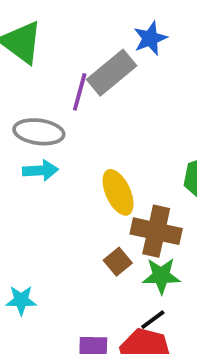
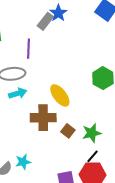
gray rectangle: (112, 73) -> (45, 21), moved, size x0.7
brown cross: (156, 231) -> (43, 118), moved

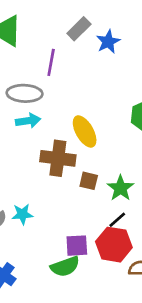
blue star: (58, 13) -> (108, 42), moved
brown square: (68, 131) -> (89, 181), turned -32
green star: (92, 133) -> (120, 188), turned -30

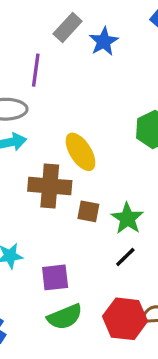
red hexagon: (114, 245) -> (125, 319), moved
purple square: (77, 246) -> (55, 277), moved

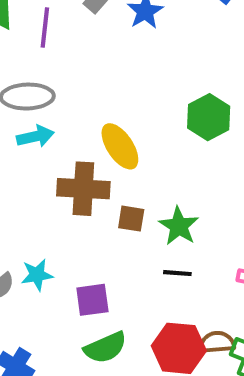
purple line: (36, 70) -> (45, 28), moved
black line: (125, 257) -> (177, 273), turned 50

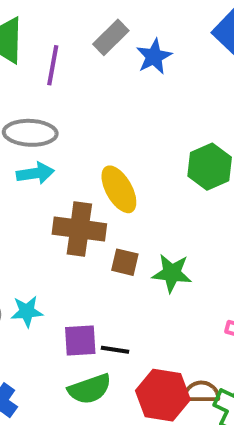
green star: (179, 226) -> (172, 273), turned -30
black line: (177, 273) -> (115, 350), moved

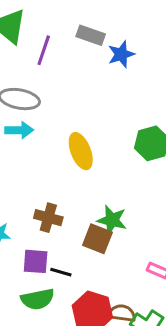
gray rectangle: (111, 37) -> (91, 35), turned 56
brown cross: (79, 229) -> (48, 218), moved, size x0.7
brown square: (125, 262) -> (97, 239), moved, size x1.4

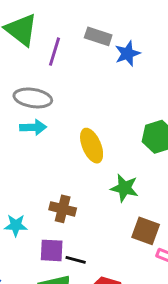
green star: (112, 220) -> (124, 188), moved
brown square: (97, 239) -> (146, 231), moved

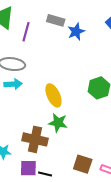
green star: (124, 188) -> (58, 123), moved
brown cross: (63, 209) -> (35, 139), size x1.4
brown square: (146, 231) -> (83, 164), moved

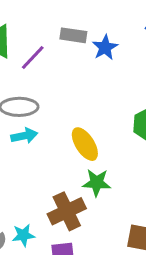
purple line: (26, 32) -> (33, 58), turned 36
brown cross: (35, 139) -> (67, 211), turned -30

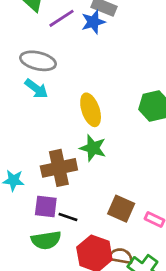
blue star: (105, 47) -> (93, 22), moved
cyan arrow: (24, 136) -> (36, 89), turned 35

